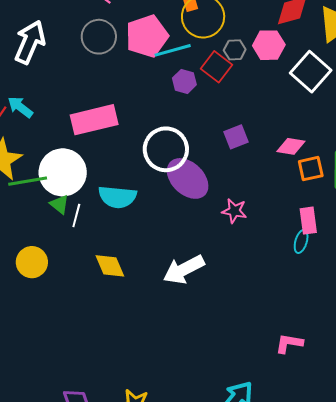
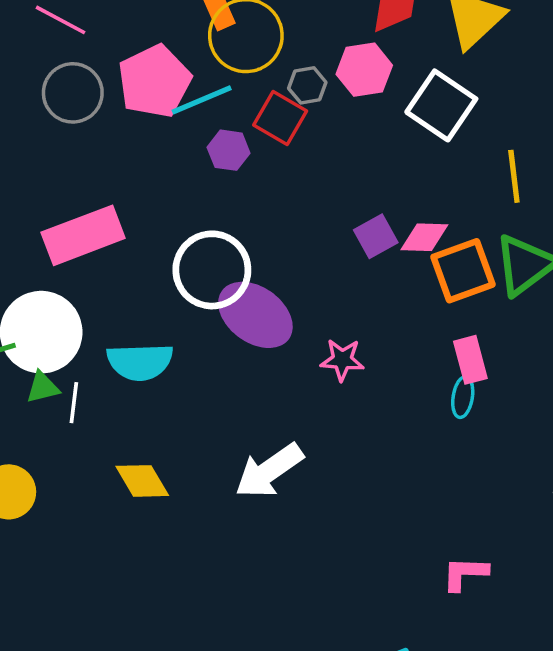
purple square: (236, 137) -> (376, 236), moved
orange square: (311, 169) -> (463, 271), size x1.4
green triangle: (59, 204) -> (43, 387), turned -45

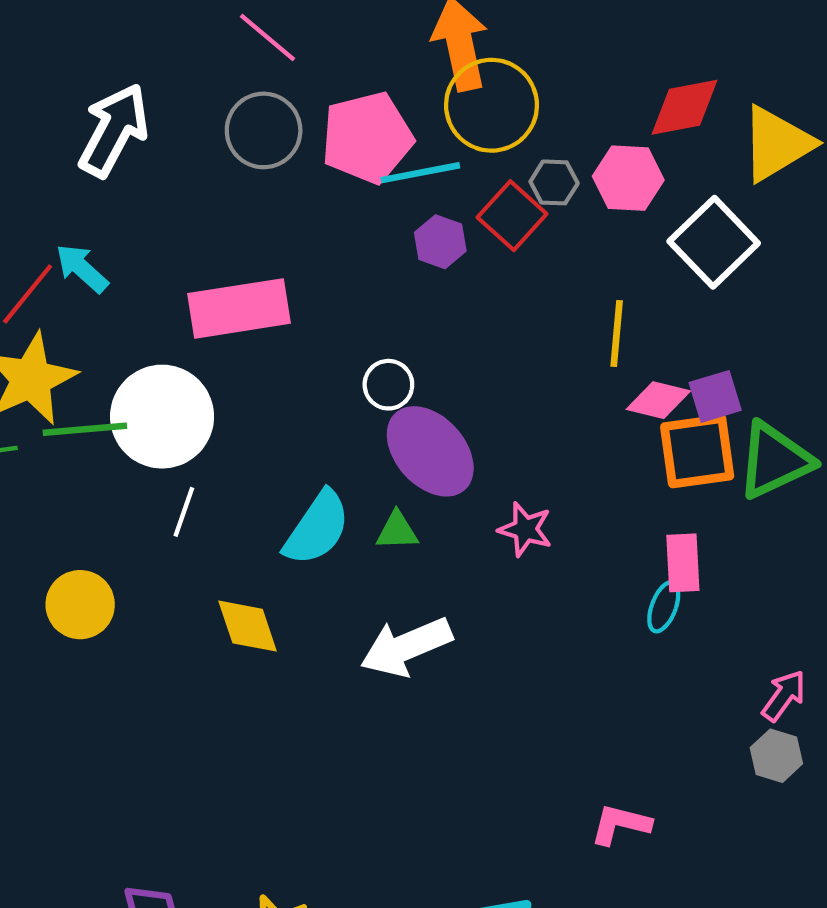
yellow line: (514, 176) -> (617, 333), moved
purple square: (376, 236) -> (715, 396), moved
white circle: (212, 270) -> (388, 385), size x0.5
cyan semicircle: (140, 362) -> (317, 528), moved, turned -66
green triangle: (43, 387) -> (397, 531), moved

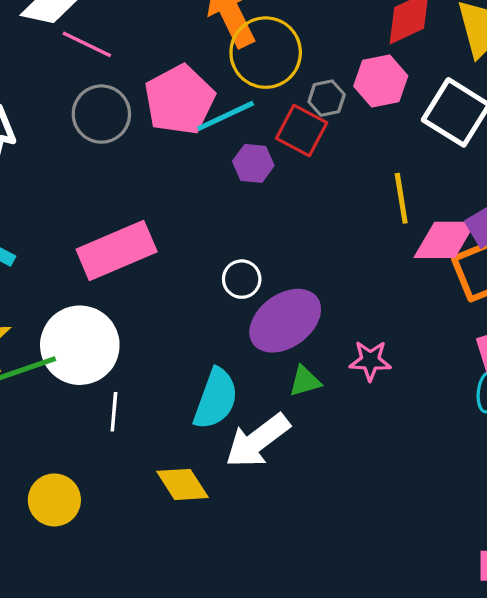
pink diamond: (658, 400) -> (445, 240), size x1.4
purple ellipse: (430, 451) -> (285, 321), turned -70
green triangle: (397, 531) -> (305, 381), moved
white arrow: (406, 647) -> (258, 441), moved

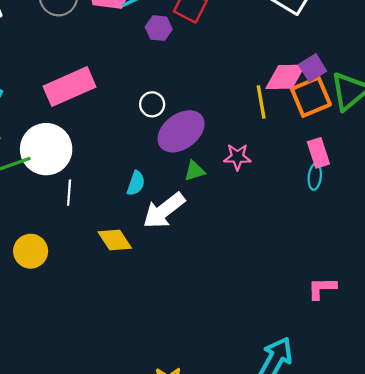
yellow line: (401, 198) -> (261, 102), moved
cyan semicircle: (216, 399) -> (136, 183), size x0.6

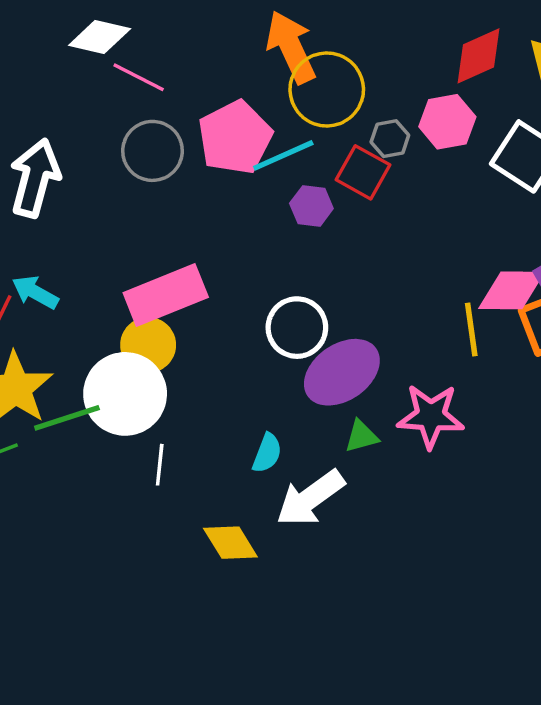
white circle: (152, 104) -> (297, 328), size x1.5
pink star: (237, 157) -> (431, 416), size x1.5
yellow circle: (31, 251) -> (148, 345), moved

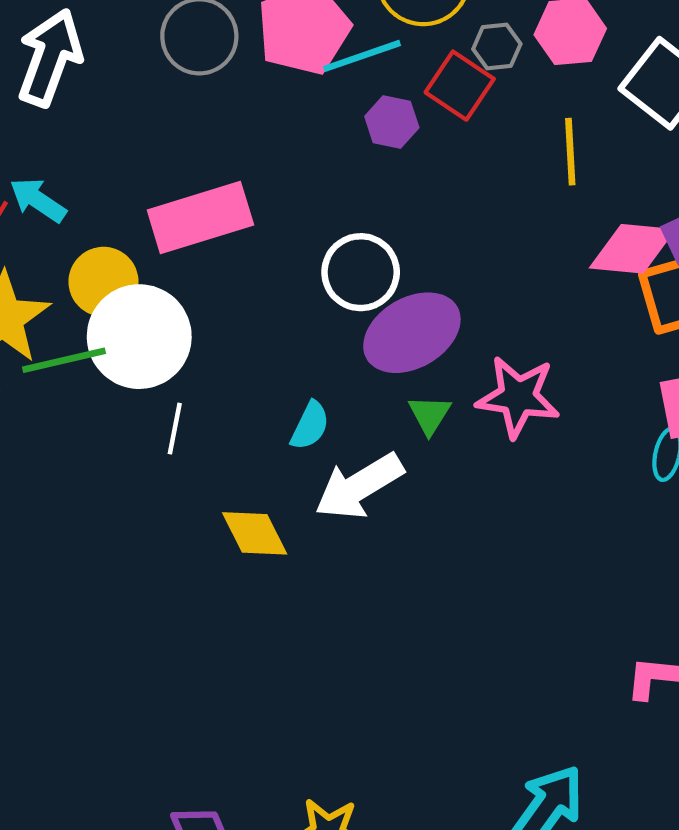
yellow line: (471, 329) -> (570, 152), moved
yellow circle: (148, 345) -> (103, 282), moved
green triangle: (361, 436) -> (429, 415), turned -48

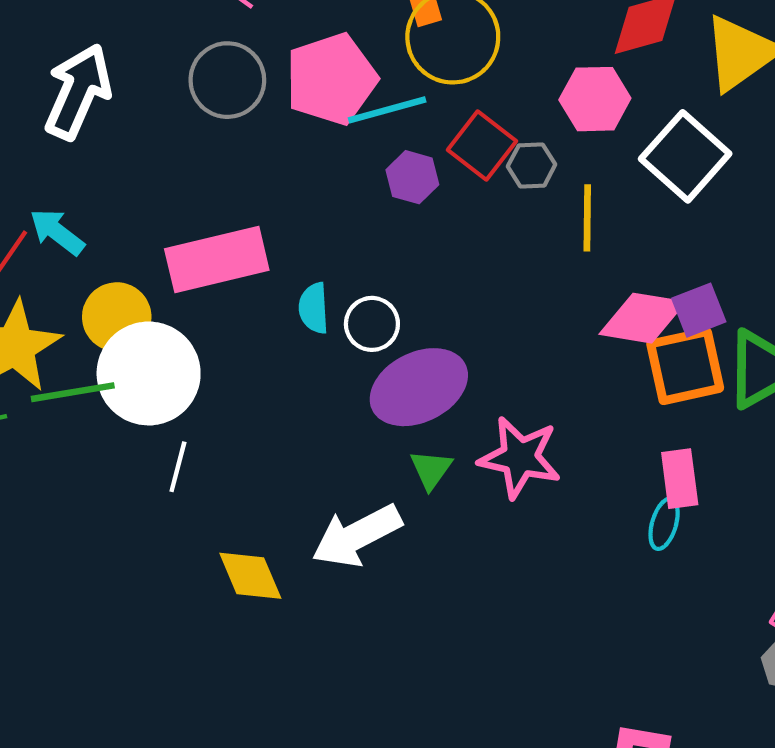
gray hexagon: (497, 46) -> (532, 165), moved
white circle: (361, 272) -> (372, 324), size x0.7
cyan semicircle: (310, 426) -> (314, 308), moved, turned 147

